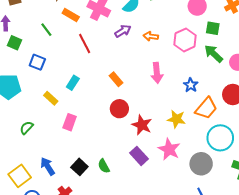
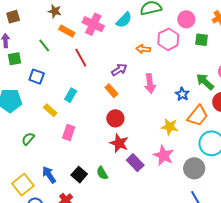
purple arrow: (123, 31) -> (119, 70), moved
pink hexagon: (185, 40) -> (168, 39), moved
green square: (15, 43) -> (14, 59), turned -32
green arrow: (214, 54) -> (205, 82), moved
red star: (142, 125) -> (119, 143), moved

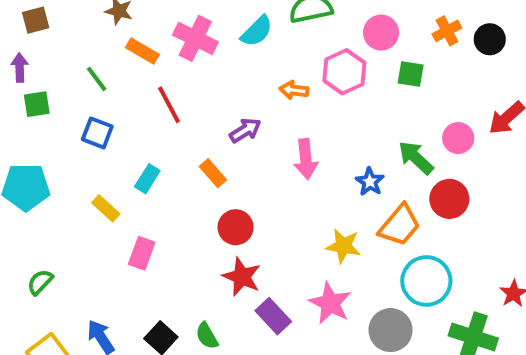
blue square: (37, 77) -> (97, 133), moved
orange rectangle: (111, 91) -> (213, 173), moved
green semicircle: (28, 139) -> (40, 282), moved

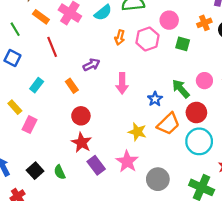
orange arrow: (294, 90) -> (120, 37), moved, turned -88
yellow rectangle: (106, 208) -> (15, 107), moved
cyan circle: (426, 281) -> (199, 141), moved

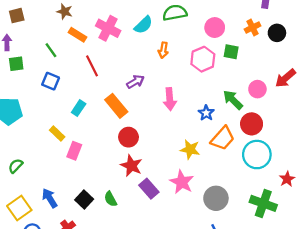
pink hexagon: (147, 39) -> (203, 59), moved
orange rectangle: (72, 86) -> (116, 106), size x1.5

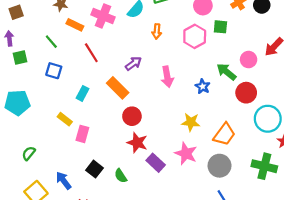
orange trapezoid: (223, 138) -> (224, 134), moved
cyan circle: (257, 155) -> (268, 119), moved
black square: (84, 199) -> (94, 169), moved

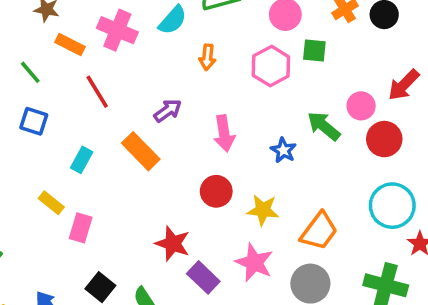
red circle: (246, 93) -> (384, 139), moved
red circle: (132, 116) -> (216, 191), moved

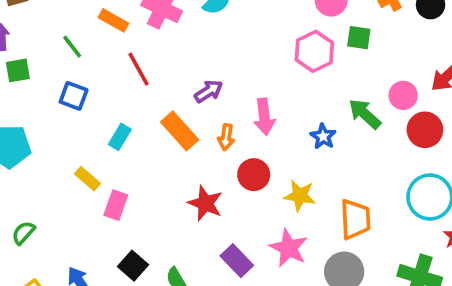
orange arrow: (207, 57) -> (226, 137), moved
orange trapezoid: (319, 231) -> (355, 219), turned -42
red star: (173, 244) -> (205, 203), moved

